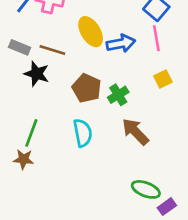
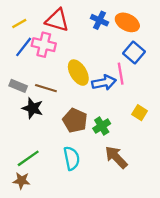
pink line: (156, 38) -> (121, 74), moved
yellow square: (163, 79) -> (140, 113), turned -32
green line: (31, 133) -> (28, 158), turned 35

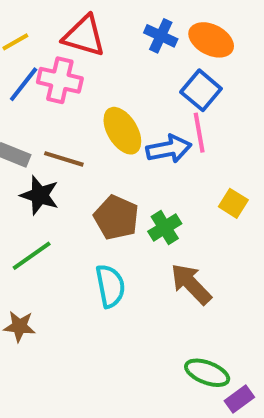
blue square: (134, 52) -> (201, 90), moved
green line: (28, 158) -> (32, 256), moved

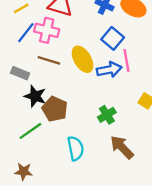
blue square: (201, 90) -> (113, 38), moved
brown line: (64, 159) -> (49, 60), moved
brown pentagon: (116, 217) -> (55, 109), moved

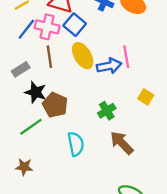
blue square: (113, 38) -> (75, 25), moved
brown line: (49, 60) -> (49, 57), turned 65
gray rectangle: (20, 73) -> (21, 69), turned -54

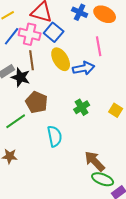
pink line: (126, 57) -> (99, 46), moved
black star: (36, 92) -> (21, 77), moved
yellow square: (146, 97) -> (116, 110), moved
brown arrow: (122, 143) -> (95, 161), moved

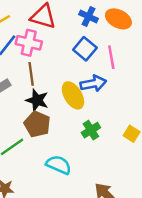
blue square: (54, 32) -> (85, 49), moved
yellow ellipse: (61, 59) -> (73, 95), moved
black star: (21, 77) -> (37, 100), moved
cyan semicircle: (55, 136) -> (59, 165), turned -55

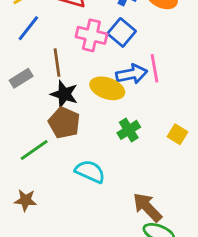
pink cross: (29, 43) -> (91, 35), moved
pink line: (111, 57) -> (155, 68), moved
yellow ellipse: (73, 95) -> (107, 88), turned -40

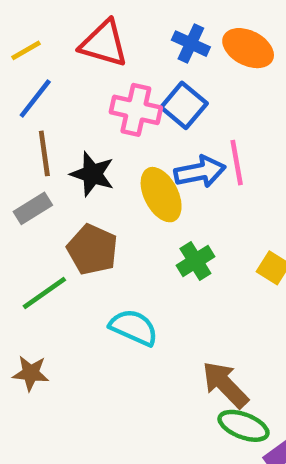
brown line: (57, 63) -> (44, 153), moved
gray rectangle: (21, 78) -> (33, 208), moved
yellow ellipse: (107, 88) -> (161, 195), turned 44
black star: (64, 94) -> (92, 174), moved

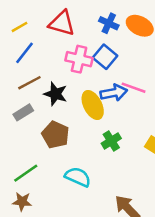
brown line: (44, 153) -> (29, 83), turned 70
pink line: (237, 163) -> (134, 88), turned -60
green line: (44, 293) -> (26, 173), moved

